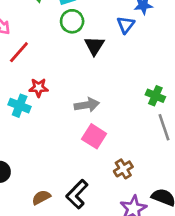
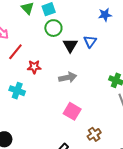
blue triangle: (126, 25) -> (90, 41), moved
red star: (39, 88) -> (34, 67), moved
gray arrow: (87, 105) -> (68, 77), moved

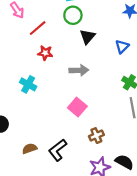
blue triangle: (90, 41) -> (122, 47), moved
red line: (15, 52) -> (38, 28), moved
cyan cross: (17, 91) -> (28, 84), moved

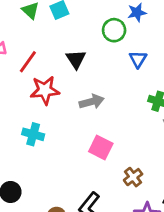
green circle: (73, 15) -> (114, 30), moved
black triangle: (87, 37) -> (76, 59), moved
red star: (45, 53) -> (45, 90), size x1.5

